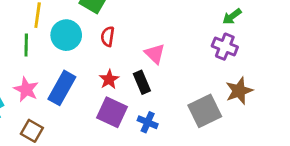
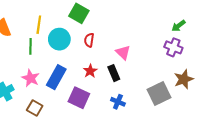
purple square: (112, 112) -> (79, 98), moved

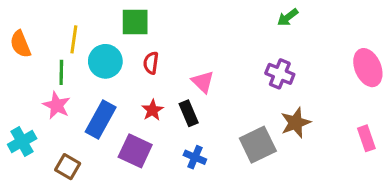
green square: (79, 13) -> (135, 22), turned -30
green arrow: (179, 26) -> (288, 17), moved
pink star: (31, 78) -> (57, 105), moved

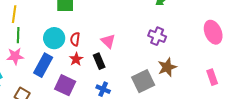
yellow line: (74, 39) -> (14, 14), moved
cyan circle: (105, 61) -> (54, 38), moved
red semicircle: (151, 63) -> (75, 39), moved
pink star: (57, 105) -> (15, 56), turned -30

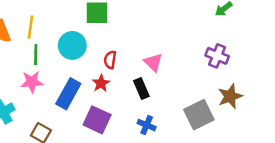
cyan circle: (54, 38) -> (72, 45), moved
red star: (76, 59) -> (101, 83), moved

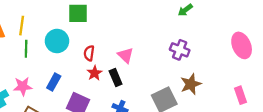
pink star: (32, 82) -> (23, 86), moved
red star: (101, 83) -> (95, 73), moved
blue rectangle: (68, 94) -> (54, 82), size x0.7

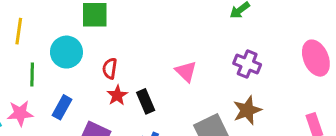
green line: (26, 49) -> (32, 74), moved
purple cross: (180, 50) -> (247, 64), moved
pink triangle: (126, 55) -> (186, 71), moved

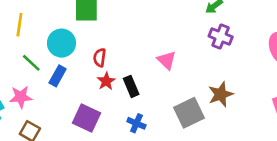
purple cross: (247, 64) -> (221, 36), moved
green line: (32, 74) -> (31, 63), turned -48
blue rectangle: (62, 107) -> (58, 76), moved

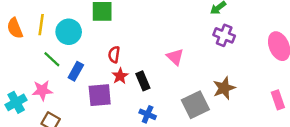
cyan circle: (61, 43) -> (69, 32), moved
purple square: (86, 118) -> (100, 95), moved, turned -30

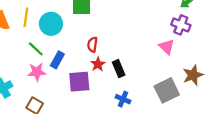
purple cross: (224, 35) -> (181, 25), moved
pink triangle: (175, 57) -> (167, 47), moved
pink star: (42, 90) -> (37, 72), moved

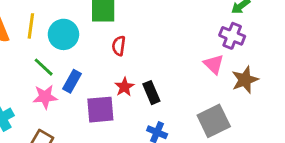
red semicircle: (92, 45) -> (119, 46), moved
brown star: (193, 75) -> (245, 80), moved

